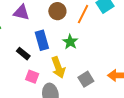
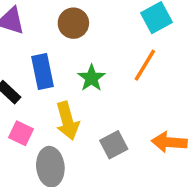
orange line: (83, 14) -> (145, 65), moved

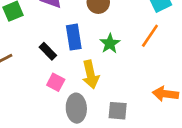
gray square: (114, 145) -> (118, 111), moved, turned 30

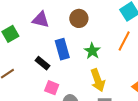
yellow arrow: (91, 74) -> (98, 80), moved

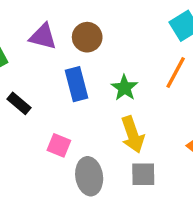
brown circle: (79, 18) -> (87, 37), moved
black rectangle: (43, 63) -> (19, 103), moved

